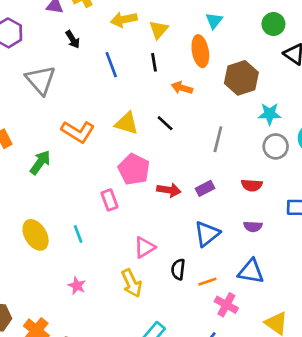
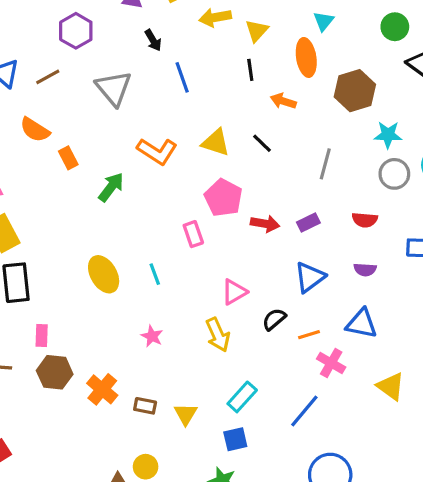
blue line: (111, 65) -> (182, 77), moved
black semicircle: (178, 269) -> (274, 319), turned 42

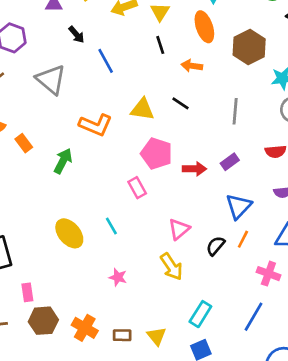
orange line: (309, 335) -> (243, 239), moved, turned -36

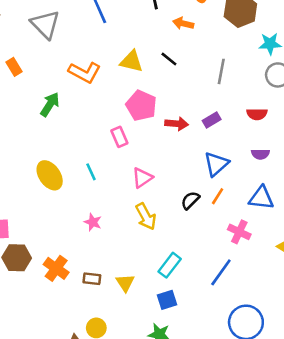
orange rectangle: (24, 143) -> (14, 67), moved
pink triangle: (179, 229) -> (142, 178), moved

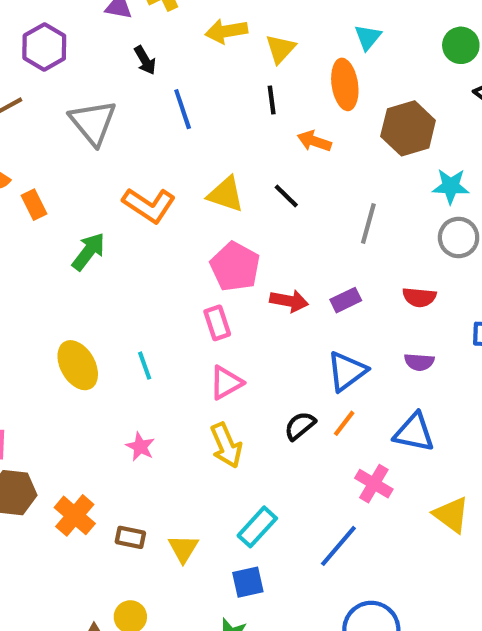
orange rectangle: (14, 67) -> (34, 205), moved
pink rectangle: (119, 137) -> (217, 323), moved

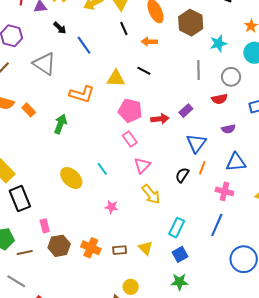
gray line: (368, 224) -> (198, 70), moved
gray circle: (459, 237) -> (231, 77), moved

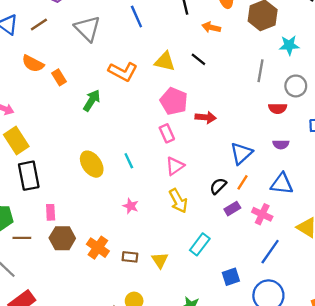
purple rectangle: (186, 111) -> (232, 209), moved
blue line: (217, 225) -> (270, 252), moved
blue square: (180, 254) -> (231, 277), moved

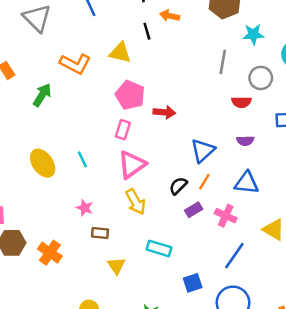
black line: (198, 59) -> (147, 31), moved, turned 35
pink rectangle: (167, 133) -> (123, 130), turned 42
pink triangle: (175, 166) -> (132, 165), size x1.4
cyan rectangle: (200, 244) -> (159, 248), turned 70
brown rectangle: (130, 257) -> (100, 233), moved

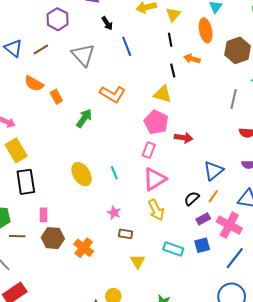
yellow triangle: (120, 53) -> (163, 94), moved
pink cross: (226, 216) -> (229, 225), size x1.4
blue square: (193, 283) -> (202, 245), moved

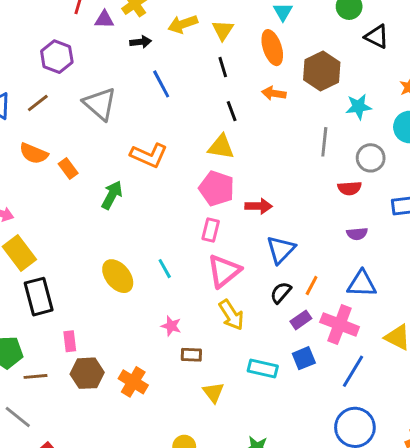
black arrow: (107, 23) -> (141, 42), moved, turned -56
orange arrow: (192, 59) -> (274, 93), moved
blue triangle: (213, 171) -> (281, 250), moved

